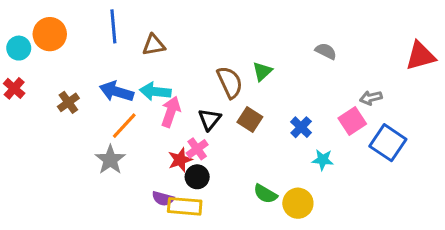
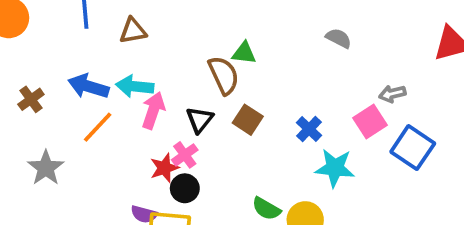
green triangle: (262, 71) -> (244, 53), moved, turned 50
gray star: (110, 160) -> (46, 168), moved
cyan star: (323, 160) -> (335, 168), size x1.5

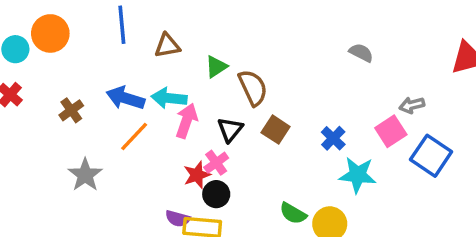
green triangle: (244, 53) -> (216, 67), moved, turned -40

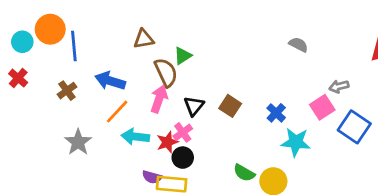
blue line: (122, 25) -> (74, 46), moved
brown semicircle: (253, 88) -> (166, 72), moved
cyan arrow: (169, 98) -> (135, 137), moved

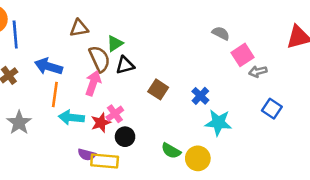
black triangle: (194, 106) -> (125, 65), moved, turned 36
pink square: (322, 107) -> (242, 55), moved
orange line: (117, 112) -> (55, 95), turned -35
blue square: (354, 127) -> (272, 109), size x0.7
black circle: (183, 158) -> (125, 137), moved

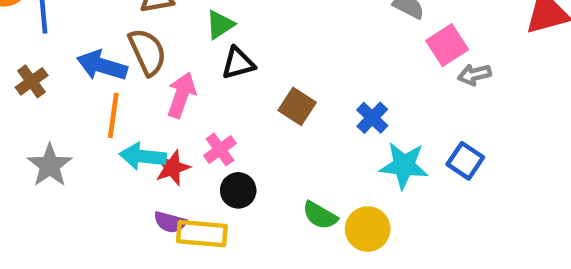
brown semicircle: (99, 59) -> (147, 52), moved
blue square: (272, 109) -> (465, 161), moved
red star: (101, 123) -> (172, 168), moved

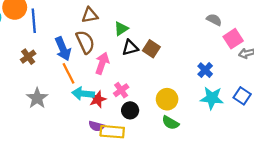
blue arrow: (102, 65) -> (63, 49), turned -130
brown square: (297, 106) -> (151, 49), moved
orange line: (113, 115) -> (68, 73), turned -35
blue cross: (372, 118) -> (205, 70), moved
yellow circle: (368, 229) -> (167, 99), moved

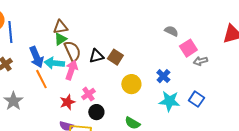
green triangle: (121, 29) -> (60, 39), moved
brown semicircle: (85, 42) -> (72, 51), moved
cyan arrow: (83, 94) -> (54, 63), moved
yellow circle: (167, 99) -> (131, 84), moved

